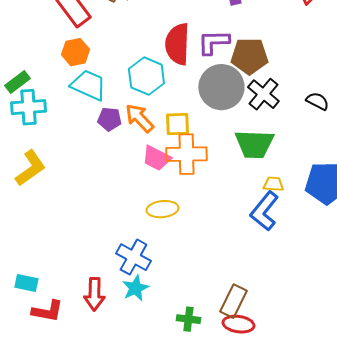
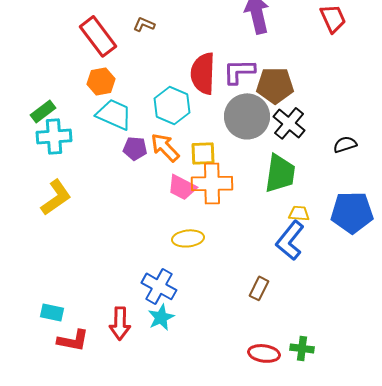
black semicircle: (317, 101) -> (345, 144), moved, turned -45
green trapezoid: (254, 144) -> (280, 173), turned -84
brown rectangle: (233, 301) -> (259, 288), moved, size x0.7
green cross: (188, 319) -> (302, 348), moved

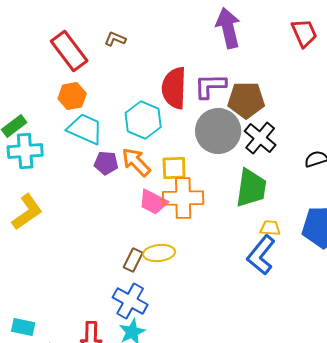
brown rectangle: (259, 288) -> (133, 260), moved

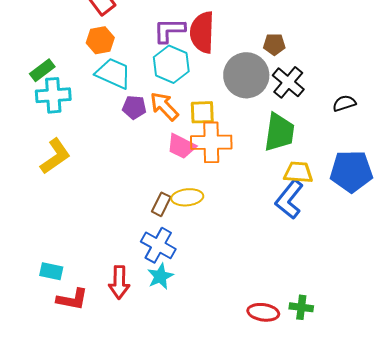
purple L-shape: (210, 86) -> (169, 30), moved
brown pentagon: (246, 100) -> (274, 44), size x0.6
yellow trapezoid: (270, 228) -> (298, 172), size x1.4

